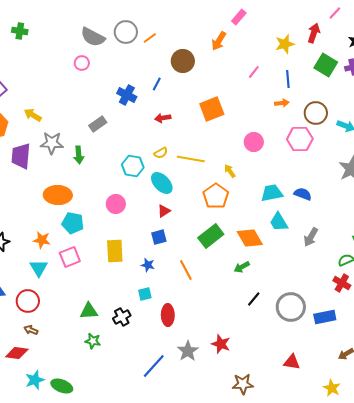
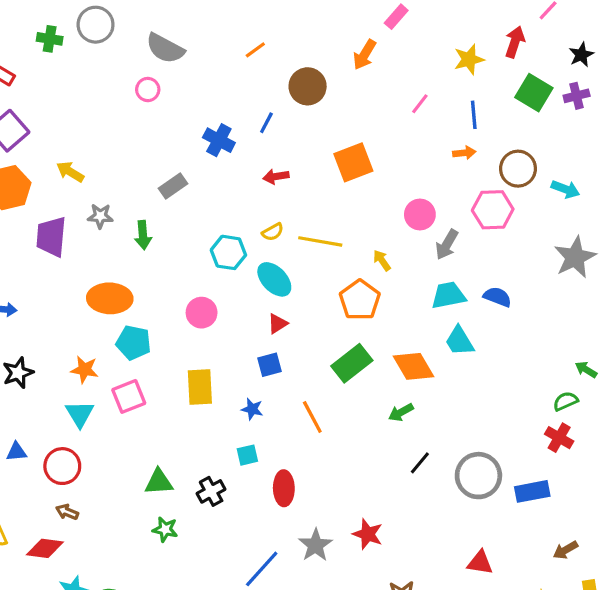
gray circle: (126, 32) -> (96, 25), moved
gray star: (52, 143) -> (100, 216), size x0.7
gray arrow: (311, 237) -> (447, 245), moved

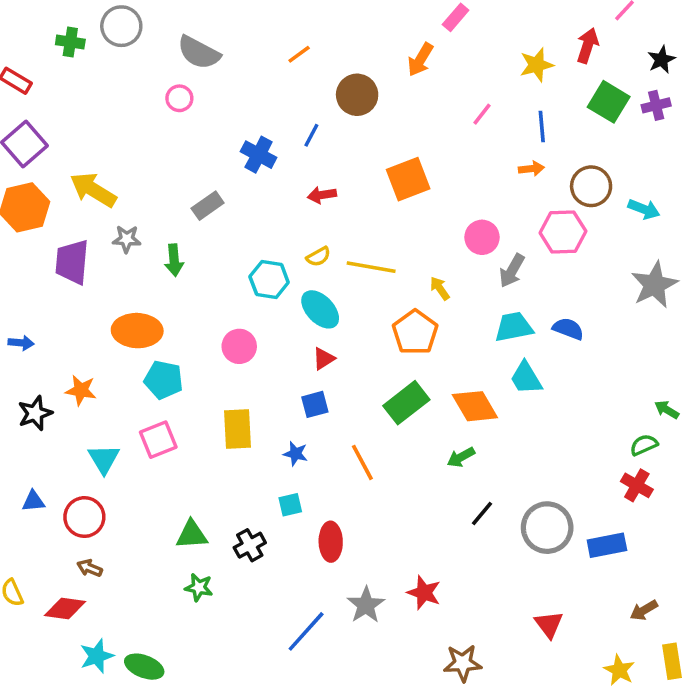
yellow arrow: (70, 172) -> (93, 190), size x1.5
orange star: (84, 370) -> (81, 390), moved
red triangle: (480, 563) -> (549, 624), turned 44

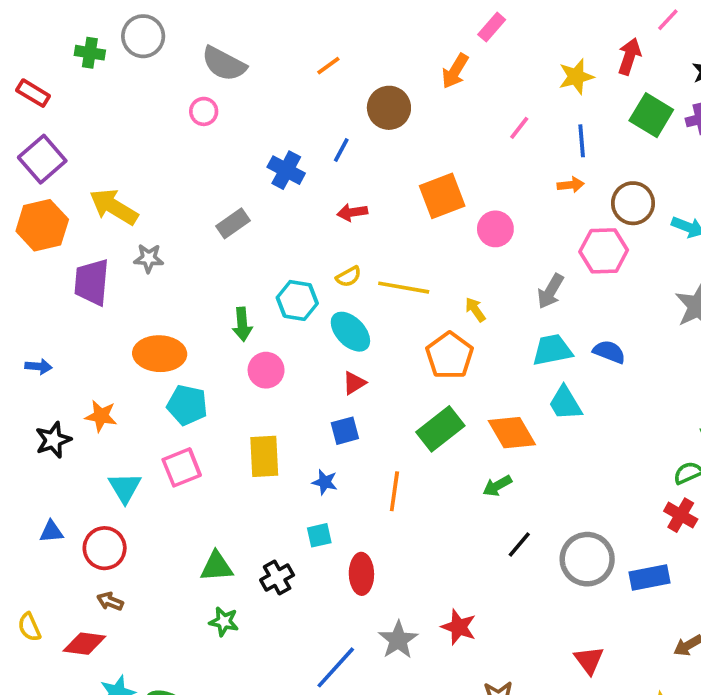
pink circle: (482, 237) -> (495, 229), moved
green arrow: (174, 260) -> (242, 324), moved
orange line: (362, 462) -> (394, 491), turned 36

